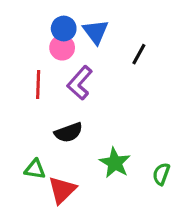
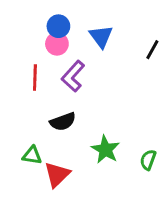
blue triangle: (96, 32) -> (101, 36), moved
black line: (139, 54) -> (152, 50), moved

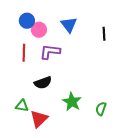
blue circle: (58, 26) -> (27, 21), moved
black line: (152, 50) -> (104, 34), turned -32
purple L-shape: (73, 76) -> (50, 52), turned 55

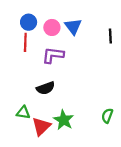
pink circle: (39, 30) -> (52, 27), moved
red line: (24, 53) -> (25, 42), moved
green star: (72, 102) -> (64, 120), moved

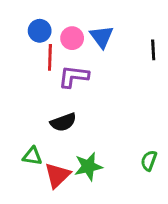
red line: (25, 42) -> (50, 57), moved
green star: (64, 120) -> (88, 166), turned 30

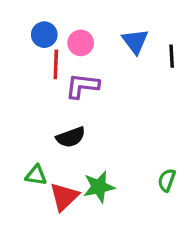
blue triangle: (102, 37) -> (135, 41), moved

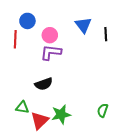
pink circle: (81, 43) -> (50, 35), moved
red line: (56, 64) -> (15, 39), moved

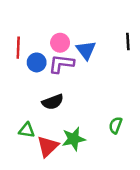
blue circle: (27, 21) -> (37, 62), moved
blue triangle: (83, 25) -> (86, 50), moved
green semicircle: (103, 110) -> (116, 125), moved

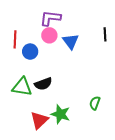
purple L-shape: (61, 64) -> (50, 18), moved
green triangle: (27, 130) -> (22, 87), moved, size x1.5
green star: (74, 139) -> (60, 114), turned 30

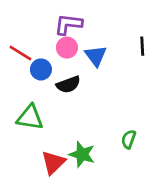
red line: (15, 39) -> (20, 53), turned -60
black semicircle: (43, 84) -> (68, 85), moved

